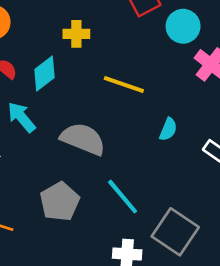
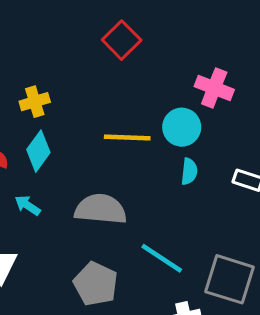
cyan circle: (183, 26) -> (182, 127), moved
yellow cross: (76, 34) -> (35, 102), moved
cyan arrow: (21, 117) -> (28, 205), size x0.7

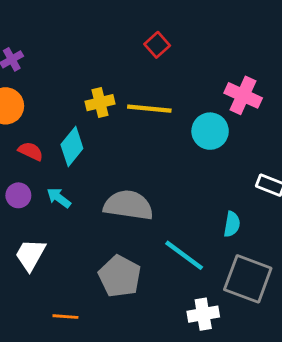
red square: (122, 40) -> (157, 45), size x0.7
yellow cross: (35, 102) -> (100, 103), moved
yellow line: (127, 138) -> (149, 109), moved
cyan semicircle: (189, 171) -> (232, 224), moved

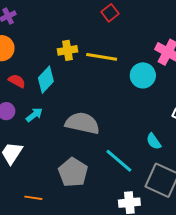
cyan arrow: (59, 198) -> (34, 115), turned 102
cyan semicircle: (232, 224) -> (154, 141), turned 132

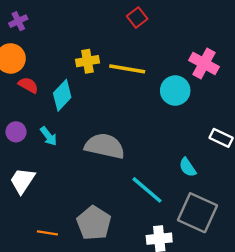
red semicircle: (17, 81) -> (28, 85), moved
cyan arrow: (34, 115) -> (49, 136), turned 90
gray pentagon: (73, 172) -> (94, 223), moved

